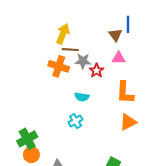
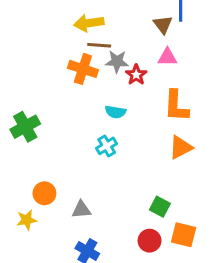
yellow arrow: (63, 34) -> (89, 23), turned -120
green cross: (27, 139) -> (25, 127), moved

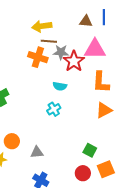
brown triangle: (163, 25) -> (86, 21), moved, turned -48
pink triangle: (167, 57) -> (95, 49), size x1.6
red star: (136, 75) -> (74, 61), size x1.5
orange square: (184, 235) -> (106, 169), turned -36

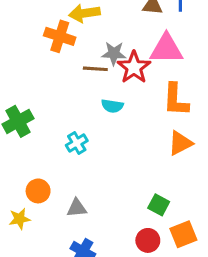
brown line: (49, 41) -> (95, 69), moved
orange cross: (38, 57) -> (60, 36), moved
cyan cross: (54, 109) -> (77, 143), moved

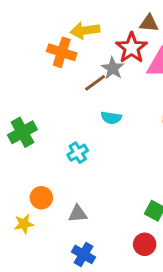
gray star: (114, 53) -> (113, 68), turned 30
red star: (134, 67) -> (132, 48), moved
brown line: (95, 69) -> (95, 83), turned -40

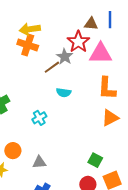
yellow arrow: (85, 30) -> (30, 29), moved

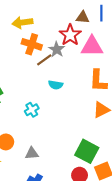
orange cross: (28, 45) -> (32, 44), moved
green square: (95, 160) -> (87, 151), size x1.6

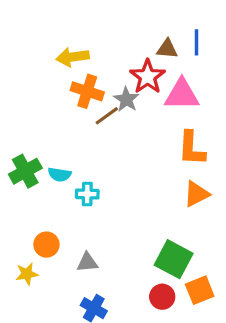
cyan semicircle: (56, 85) -> (60, 174), moved
cyan cross: (32, 110) -> (87, 194), turned 32

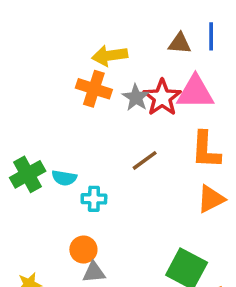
yellow arrow: (73, 57) -> (110, 56), moved
red star: (148, 77) -> (162, 98), moved
brown line: (107, 116) -> (145, 160), moved
orange circle: (46, 245) -> (83, 250), moved

